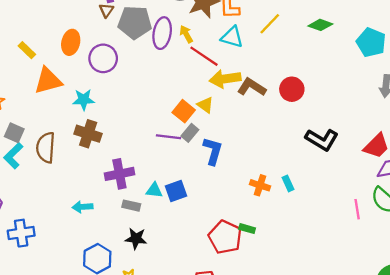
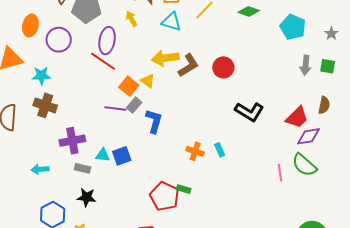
purple ellipse: (162, 33) -> (107, 41), moved
red line: (204, 56) -> (103, 61), moved
brown L-shape: (252, 87) -> (188, 65), turned 115

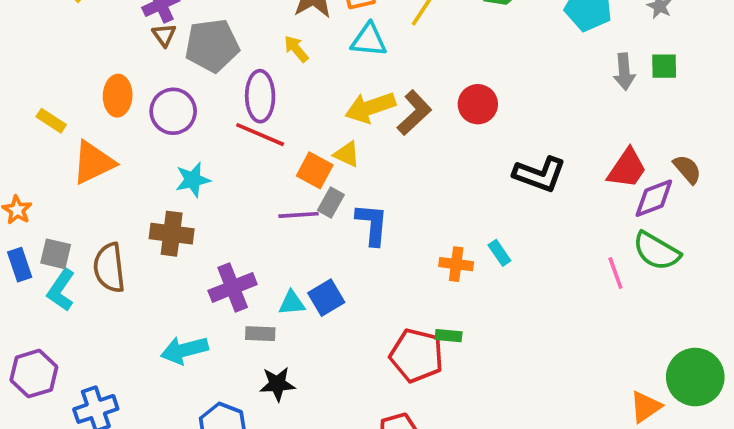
cyan star: (41, 76) -> (193, 180), moved
brown semicircle: (324, 105) -> (687, 169), moved, turned -42
cyan arrow: (40, 169) -> (184, 350), size x1.4

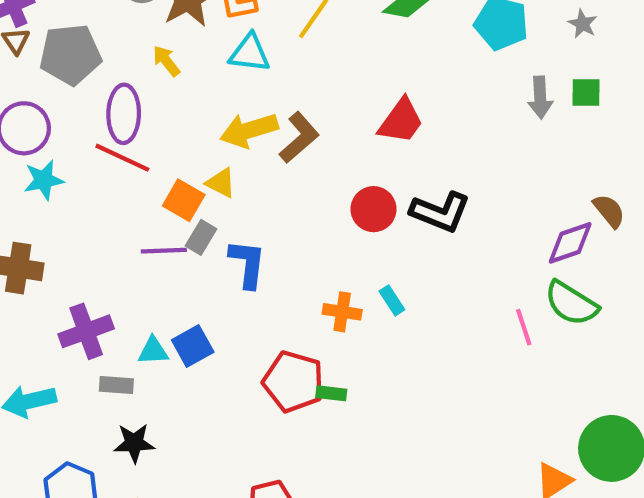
red circle: (478, 104) -> (374, 209), moved
red trapezoid: (627, 168) -> (401, 121), moved
cyan star: (193, 180) -> (44, 180), moved
red pentagon: (417, 355) -> (293, 382), moved

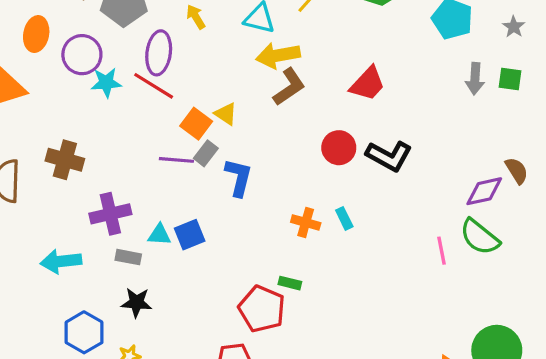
yellow arrow: (249, 130) -> (278, 55), moved
cyan star: (44, 180) -> (106, 83), moved
red pentagon: (293, 382) -> (262, 309), moved

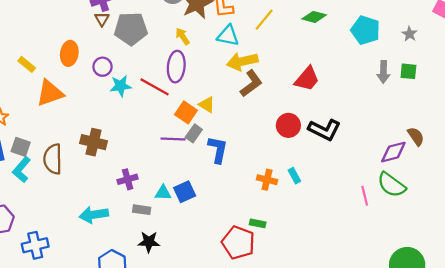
purple ellipse: (159, 53) -> (176, 67), moved
purple circle: (82, 55) -> (102, 67), size x0.7
purple cross: (110, 214) -> (128, 179), size x0.7

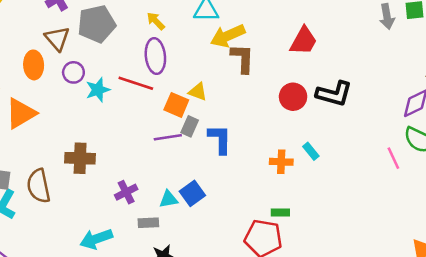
brown triangle: (102, 19) -> (57, 38), moved, size x1.5
brown L-shape: (251, 83) -> (242, 58), turned -40

